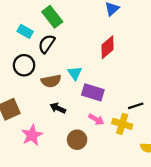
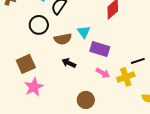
yellow cross: (122, 124) -> (126, 77), turned -36
pink star: (32, 135) -> (34, 87), moved
brown circle: (77, 140) -> (86, 100), moved

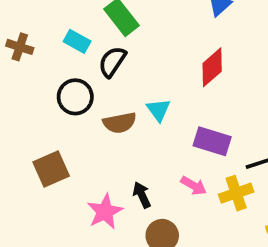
purple rectangle: (100, 49) -> (212, 141), moved
black arrow: (69, 63) -> (142, 195), moved, turned 40
pink star: (34, 87) -> (105, 212), moved

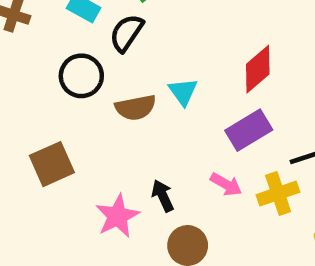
red diamond: (212, 67) -> (258, 69), moved
purple rectangle: (212, 141) -> (249, 130), turned -48

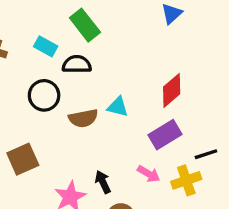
black semicircle: (127, 33) -> (77, 64), turned 56
cyan triangle: (183, 92) -> (118, 107), turned -40

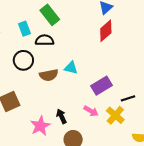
cyan rectangle: (46, 46) -> (24, 29), turned 40
red diamond: (172, 90) -> (106, 31), moved
yellow cross: (186, 180) -> (115, 115), turned -30

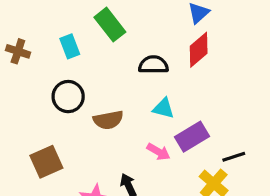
black semicircle: (45, 40) -> (153, 65), moved
cyan triangle: (71, 68) -> (163, 108), moved
pink arrow: (91, 111) -> (158, 152), moved

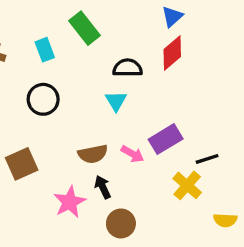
cyan triangle: (163, 108) -> (116, 101), moved, turned 45
brown semicircle: (108, 120) -> (93, 154), moved

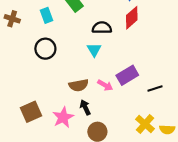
brown square: (22, 164) -> (31, 112), moved
yellow cross: (187, 185) -> (145, 124), moved

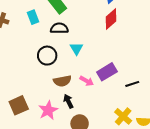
black semicircle: (102, 28) -> (59, 28), moved
black circle: (45, 49) -> (47, 56), moved

